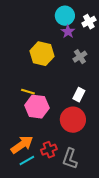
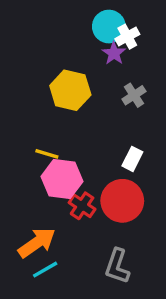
white cross: (89, 22) -> (127, 37), moved
red cross: (49, 150) -> (82, 206), moved, turned -35

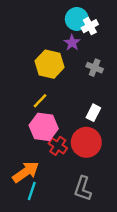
purple star: (114, 53) -> (72, 43), moved
gray cross: (134, 95) -> (95, 68), turned -35
yellow line: (47, 154) -> (40, 101), moved, turned -63
cyan line: (45, 270) -> (32, 191), turned -42

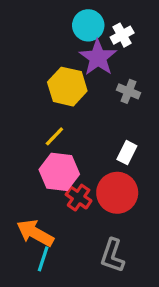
cyan circle: (77, 19) -> (88, 25), moved
purple star: (72, 43) -> (98, 58), size x1.6
orange arrow: (26, 172) -> (35, 233), turned -116

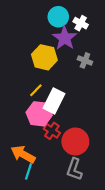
white cross: (122, 35) -> (81, 23), turned -32
white rectangle: (127, 153) -> (54, 101), moved, size x1.6
red circle: (117, 193) -> (75, 142), moved

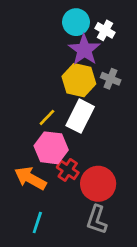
yellow hexagon: (44, 57) -> (79, 80), moved
white rectangle: (54, 101) -> (80, 116), moved
orange arrow: (23, 154) -> (30, 178), moved

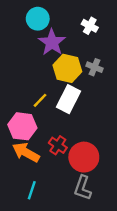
cyan circle: (76, 22) -> (38, 19), moved
purple star: (84, 50) -> (52, 42), moved
pink hexagon: (51, 148) -> (22, 126), moved

